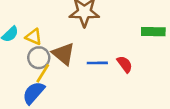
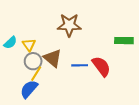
yellow triangle: (34, 37) -> (29, 45), turned 32
red semicircle: (125, 64) -> (101, 66), size x1.5

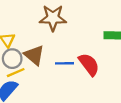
yellow line: (36, 74) -> (16, 73), turned 35

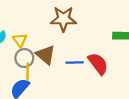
yellow line: (16, 73) -> (28, 71), turned -66

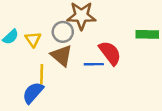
gray circle: (24, 58) -> (63, 32), moved
red semicircle: (98, 64) -> (110, 53), moved

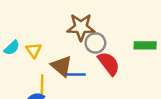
gray circle: (63, 32) -> (95, 43), moved
blue line: (94, 64) -> (76, 74), moved

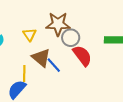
yellow triangle: (34, 50) -> (29, 35), moved
blue line: (76, 74) -> (54, 65), turned 49

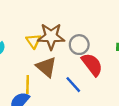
brown star: (58, 24) -> (51, 36), moved
blue line: (54, 65) -> (73, 85), moved

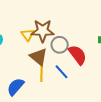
gray circle: (79, 45) -> (60, 45), moved
yellow line: (28, 85) -> (42, 74), moved

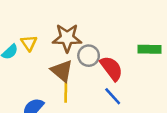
yellow triangle: (28, 35) -> (29, 43), moved
blue line: (62, 72) -> (113, 96), moved

